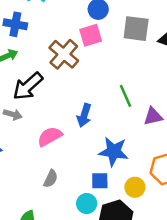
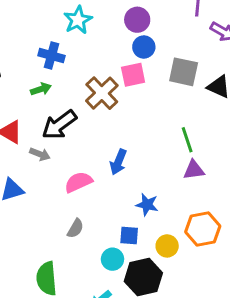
green line: (126, 96) -> (187, 140), moved
blue star: (114, 151) -> (147, 205), size x0.7

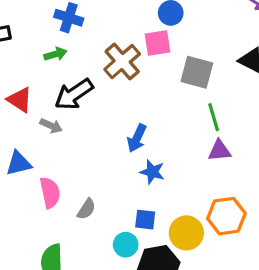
gray square: (184, 72) -> (197, 72), moved
pink semicircle: (78, 182) -> (50, 193), moved, turned 100
blue star: (147, 205) -> (152, 172), moved
yellow circle: (167, 246) -> (186, 233), size x1.4

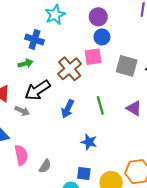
gray square: (197, 72) -> (127, 66), moved
green line: (214, 117) -> (100, 105), moved
blue arrow: (137, 138) -> (68, 109), moved
purple triangle: (219, 151) -> (134, 108), moved, turned 35

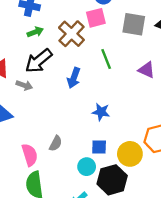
green arrow: (25, 64) -> (35, 32), moved
green line: (100, 105) -> (106, 59), moved
pink semicircle: (21, 155) -> (30, 155), moved

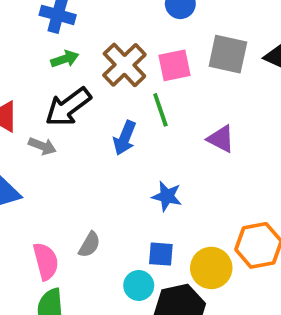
pink square: (96, 18) -> (174, 65), moved
green line: (106, 59) -> (160, 110), moved
purple triangle: (147, 70) -> (221, 139), moved

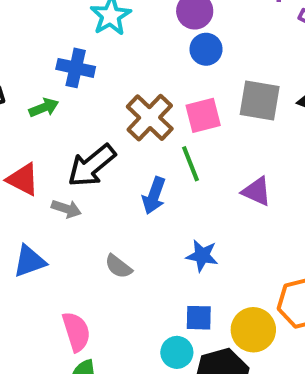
green arrow: (65, 59) -> (44, 108), moved
gray semicircle: (89, 245) -> (118, 266), moved, turned 100

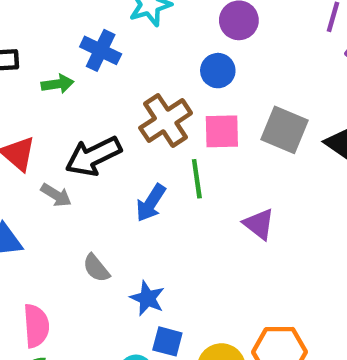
blue circle: (206, 49) -> (218, 71), moved
blue star: (202, 256) -> (147, 298), moved

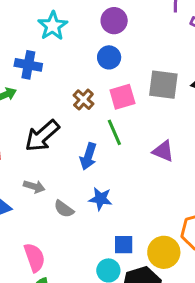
brown cross: (166, 121) -> (83, 100), size x0.6
gray arrow: (56, 195) -> (34, 187), moved
blue star: (147, 298) -> (100, 199), moved

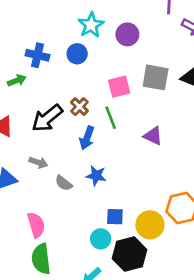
purple circle: (114, 21) -> (127, 34), moved
cyan star: (53, 26) -> (91, 25), moved
blue circle: (109, 57) -> (77, 54), moved
brown cross: (83, 100) -> (79, 107), moved

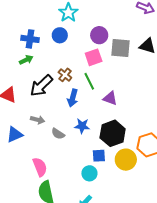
purple circle: (127, 34) -> (99, 35), moved
green arrow: (17, 81) -> (26, 60), moved
purple triangle: (153, 136) -> (110, 98), moved
black hexagon: (129, 254) -> (113, 133), moved

